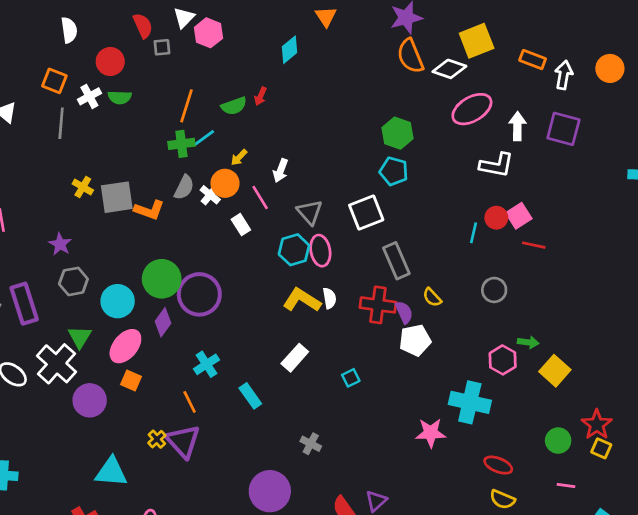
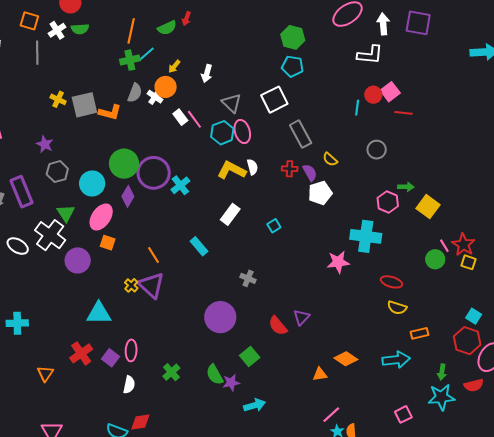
pink line: (260, 198) -> (194, 119), moved
red cross: (378, 305) -> (290, 169), size x0.6
cyan cross: (206, 364) -> (180, 185), moved
pink line: (566, 485) -> (444, 246), moved, turned 56

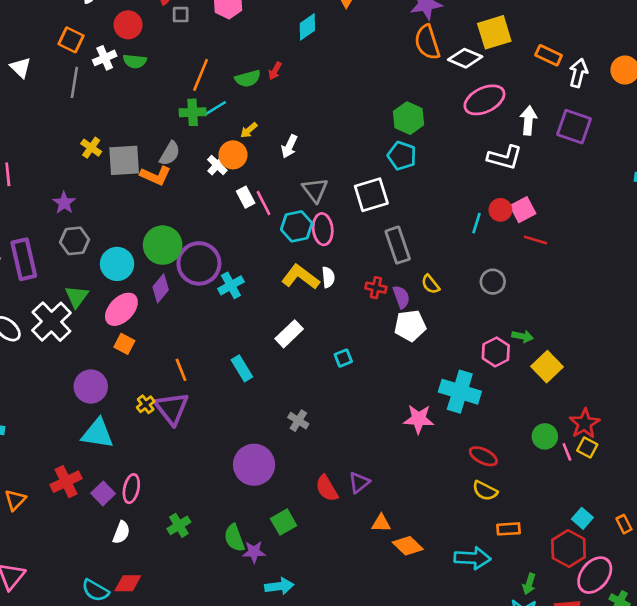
gray semicircle: (135, 93) -> (170, 153), moved
pink line: (444, 246) -> (567, 452), moved
purple circle: (78, 260) -> (91, 387), moved
orange triangle: (320, 374) -> (381, 523), moved

